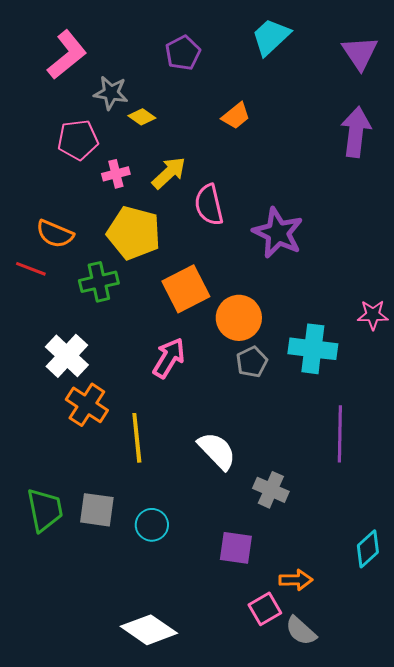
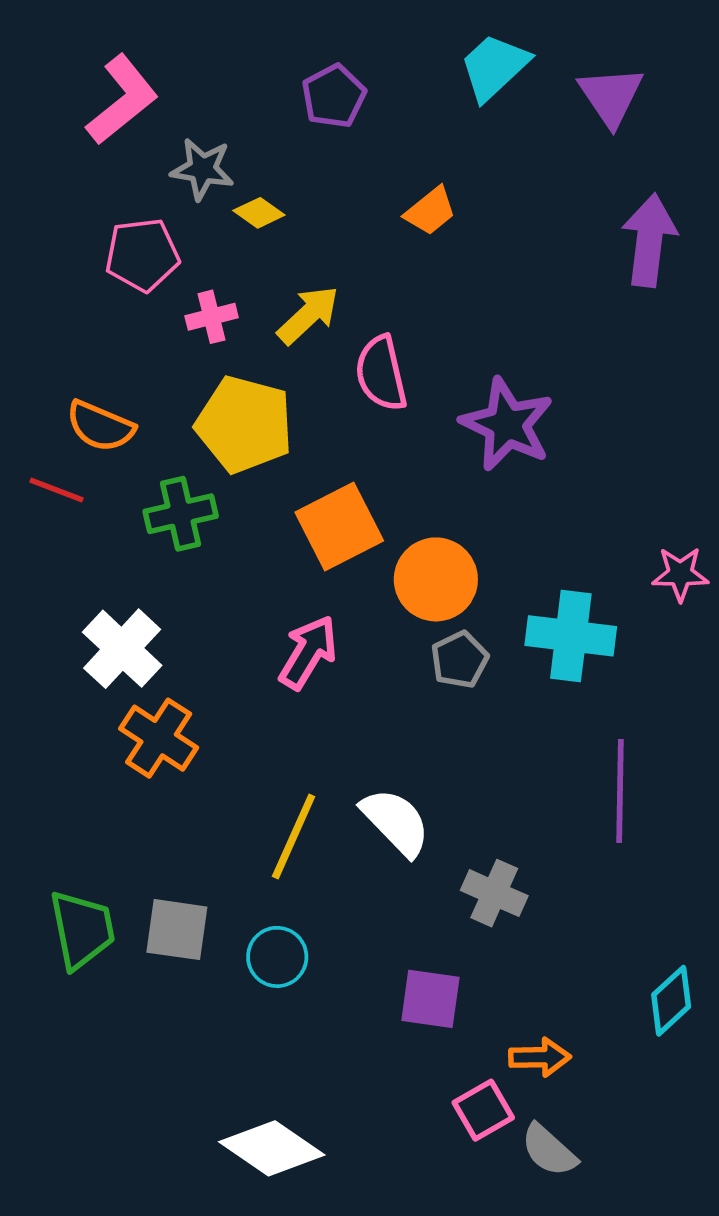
purple triangle: (360, 53) -> (611, 96), moved
yellow line: (137, 438) -> (294, 837), moved, turned 30

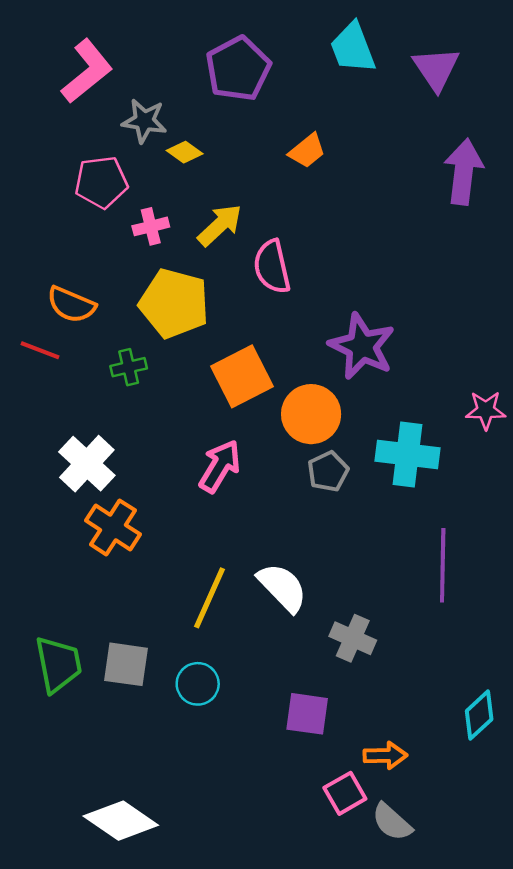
cyan trapezoid: (494, 67) -> (353, 48), turned -68
purple pentagon: (334, 96) -> (238, 69), size x1.4
purple star: (507, 424) -> (362, 346), moved
green cross: (181, 514) -> (129, 367), size x0.7
white diamond: (272, 1148) -> (121, 821), moved

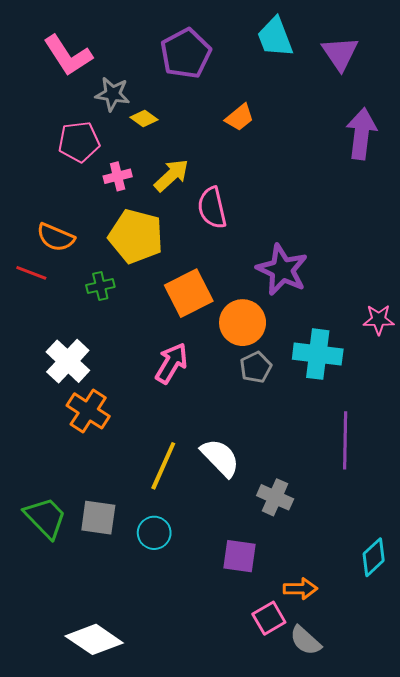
pink L-shape: (87, 71) -> (68, 55), turned 96
green trapezoid: (58, 664) -> (45, 518), turned -33

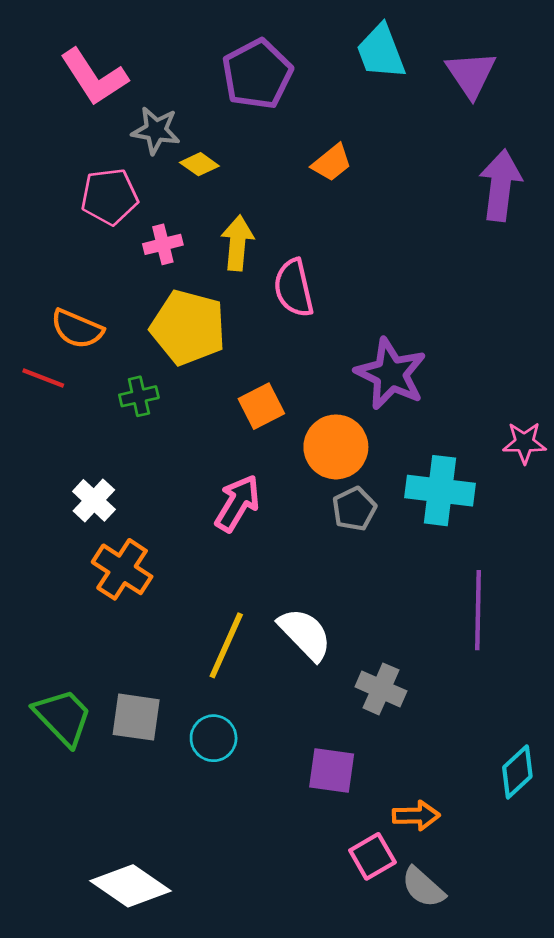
yellow arrow: (171, 175) -> (237, 243), turned -42
orange square: (189, 293) -> (261, 406), size x0.7
white cross: (68, 361) -> (94, 500), size x0.7

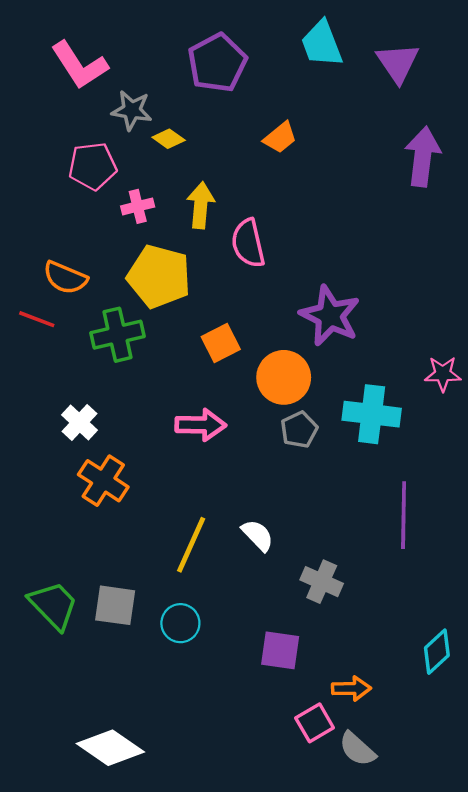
green cross: (139, 396) -> (118, 335), size x1.6
pink arrow: (237, 503) -> (201, 425), turned 60
white semicircle: (305, 634) -> (258, 535), size x0.7

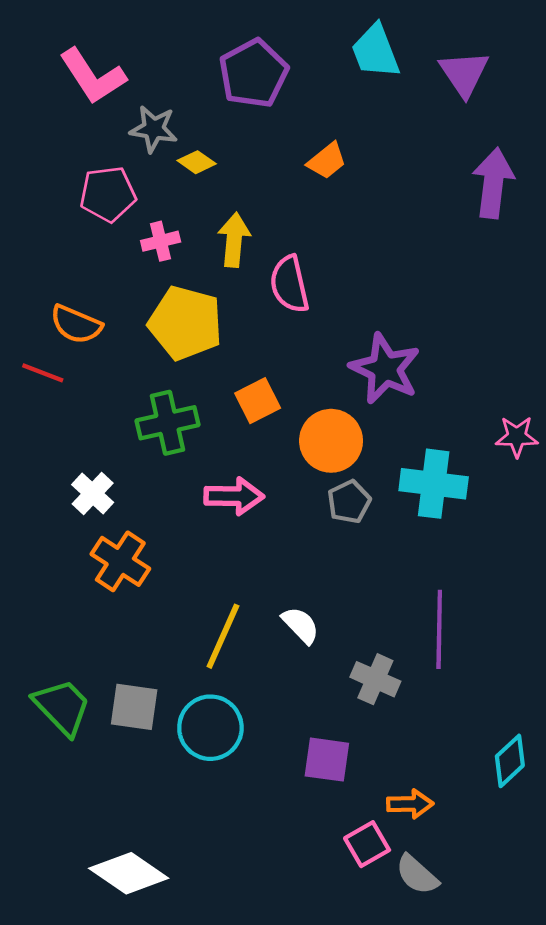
green cross: (118, 335) -> (167, 423), moved
purple line: (404, 515) -> (439, 629), moved
cyan circle: (180, 623) -> (210, 728), size x1.4

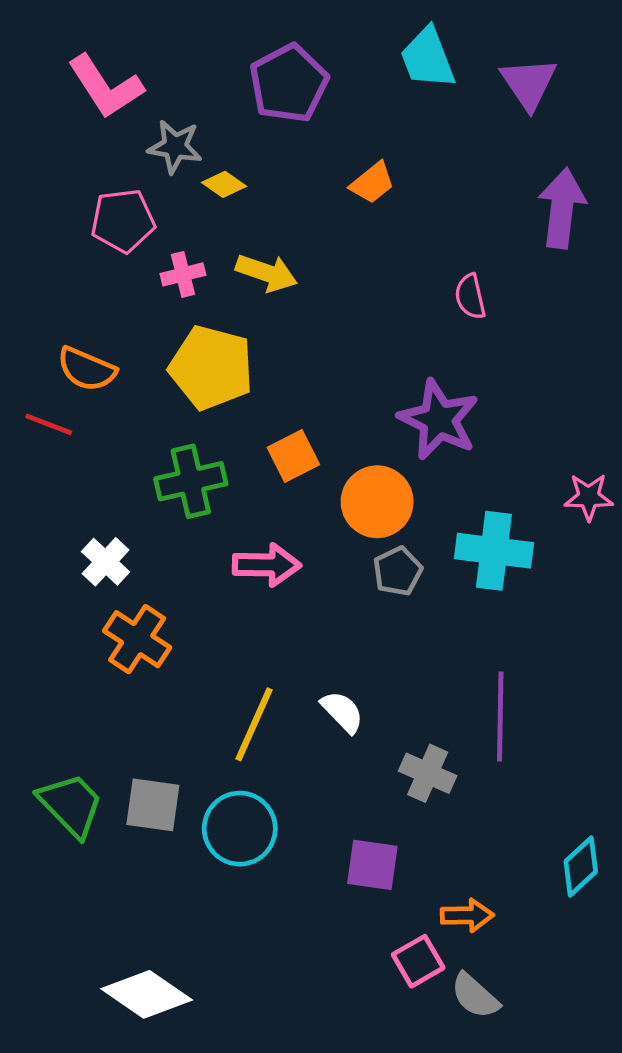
yellow arrow: (234, 240) -> (267, 273), turned 104
pink semicircle: (289, 284) -> (470, 297), moved, size x0.7

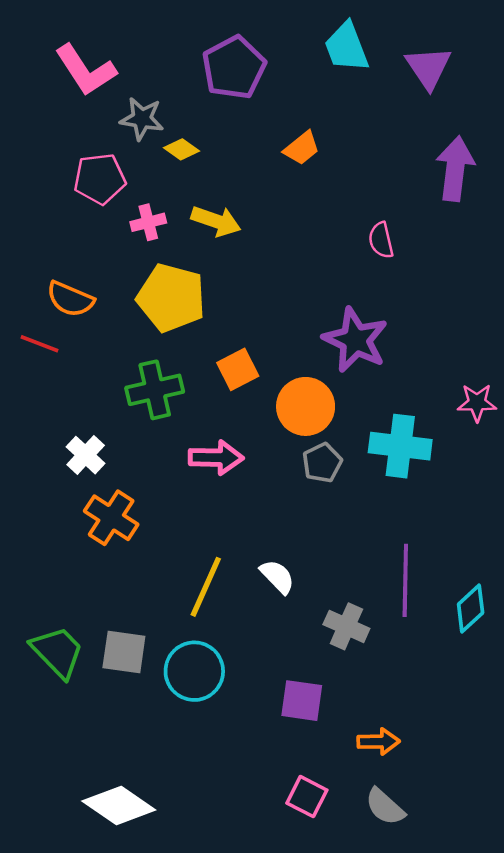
cyan diamond: (581, 866) -> (471, 609), moved
pink square: (418, 961) -> (307, 797), moved, turned -33

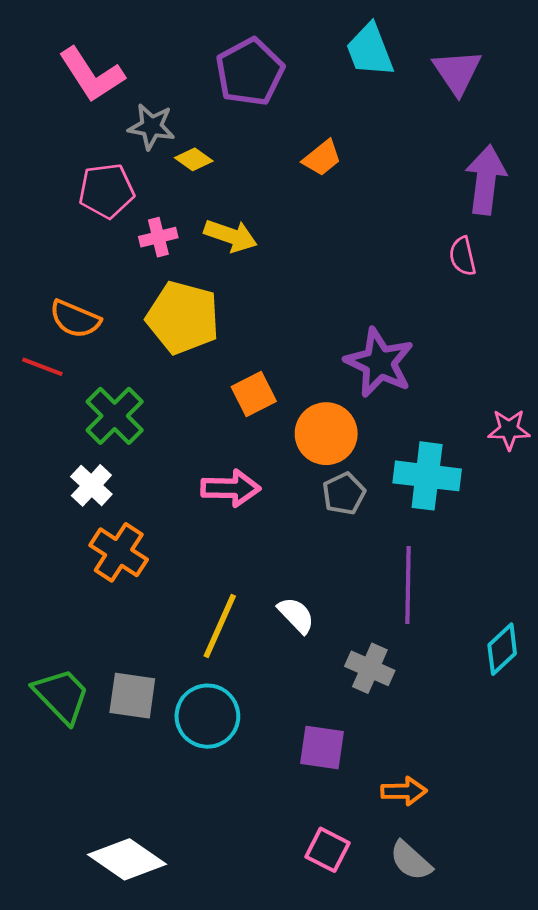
pink semicircle: (381, 240) -> (463, 256), moved
green cross: (155, 390) -> (115, 416), moved, turned -32
purple line: (405, 580) -> (408, 585), moved

